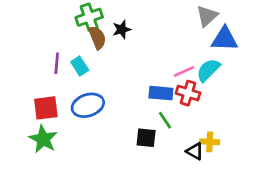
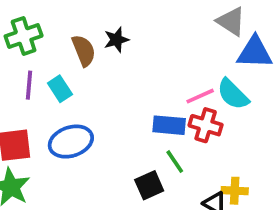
gray triangle: (207, 16) -> (231, 21), turned -45
green cross: (89, 17) -> (24, 36), moved
cyan semicircle: (208, 70) -> (233, 94), turned -90
black square: (146, 138) -> (149, 185), turned -30

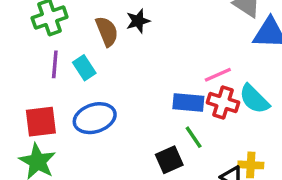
cyan semicircle: (233, 94) -> (254, 99), moved

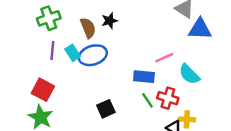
red cross: (223, 103) -> (168, 98), moved
blue ellipse: (95, 118) -> (93, 55), moved
red square: (41, 122) -> (43, 90), turned 35
black square: (169, 160) -> (106, 109), moved

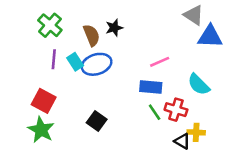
green cross: (49, 18) -> (50, 25), turned -30
pink line: (164, 58) -> (160, 62), moved
black square: (106, 109) -> (97, 121), moved, turned -30

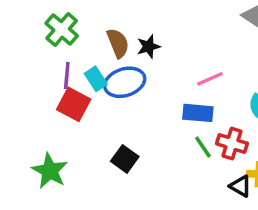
black star: (114, 28) -> (149, 47), moved
red square: (44, 101) -> (74, 104), moved

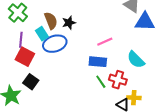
cyan rectangle: (96, 79) -> (42, 34), moved
black square: (125, 159) -> (31, 82), moved

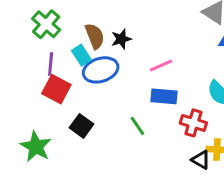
pink line: (105, 42) -> (161, 66), moved
black square: (31, 82) -> (81, 126), moved
green line: (101, 82) -> (137, 126), moved

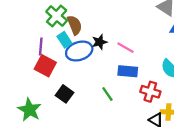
green cross: (46, 24) -> (57, 16), moved
black star: (121, 39) -> (100, 42), moved
pink line: (161, 66) -> (125, 48), turned 54

